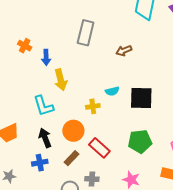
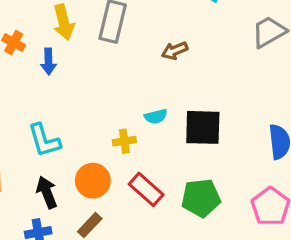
yellow arrow: (61, 80) -> (64, 22), moved
red rectangle: (99, 148) -> (146, 189), moved

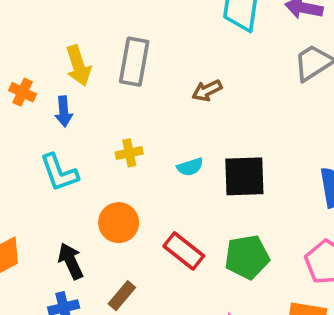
cyan L-shape: (44, 140) -> (59, 173), moved
yellow cross: (124, 141) -> (129, 153), moved
orange circle: (93, 181) -> (119, 223), moved

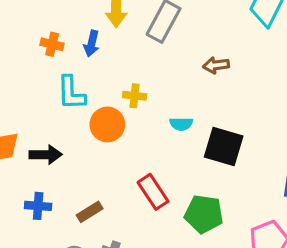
orange cross: (23, 92) -> (52, 44), moved, turned -30
orange circle: (119, 223) -> (107, 124), moved
black arrow: (71, 261) -> (46, 155), moved, turned 96

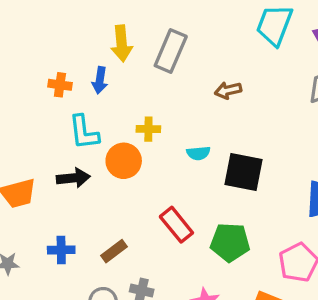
black arrow: (46, 155) -> (73, 178), moved

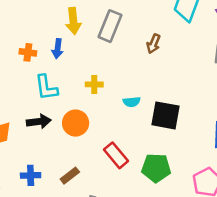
brown arrow: (228, 90) -> (154, 44), moved, turned -54
orange circle: (124, 161) -> (76, 123), moved

